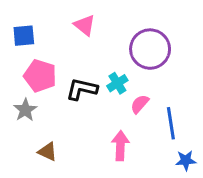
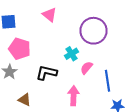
black L-shape: (82, 89) -> (46, 73), moved

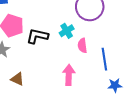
pink semicircle: (86, 68) -> (82, 46), turned -48
black L-shape: (46, 73) -> (37, 36), moved

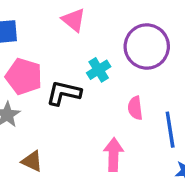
cyan cross: (67, 31) -> (99, 70), moved

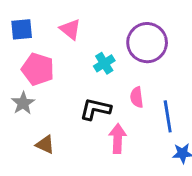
pink triangle: (74, 20) -> (70, 29), moved
black L-shape: (64, 93) -> (95, 109), moved

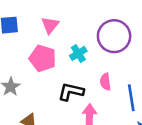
pink triangle: (70, 29) -> (50, 25), turned 30
pink pentagon: (38, 69) -> (43, 58), moved

